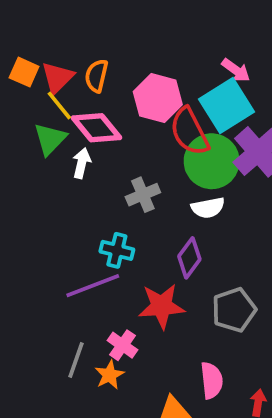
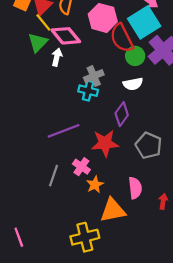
green circle: (212, 161) -> (135, 56), size x0.6
cyan cross: (117, 250) -> (88, 91), moved
gray pentagon: (234, 310) -> (149, 145), turned -30
orange star: (109, 375) -> (95, 185), moved

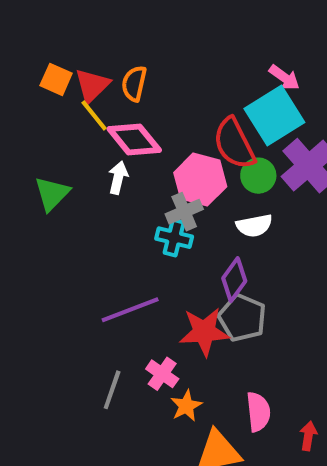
pink hexagon: (103, 18) -> (200, 180), moved
green triangle: (38, 43) -> (52, 194), moved
gray pentagon: (149, 145) -> (242, 318), moved

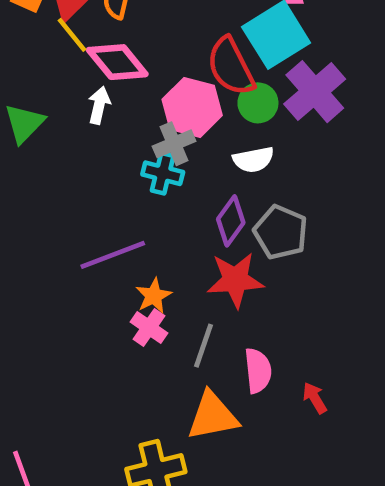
gray pentagon: (242, 318) -> (281, 232), moved
red star: (204, 332) -> (235, 280), moved
gray line: (112, 390) -> (204, 346), moved
orange star: (186, 406) -> (154, 296), moved
red arrow: (308, 436) -> (315, 398), turned -40

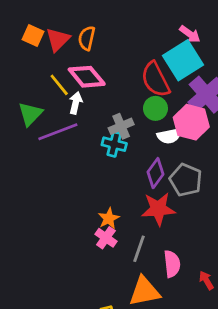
yellow line: (72, 35) -> (59, 85), moved
green circle: (258, 103) -> (155, 108), moved
pink hexagon: (192, 107) -> (191, 122), moved
purple line: (113, 255) -> (58, 132), moved

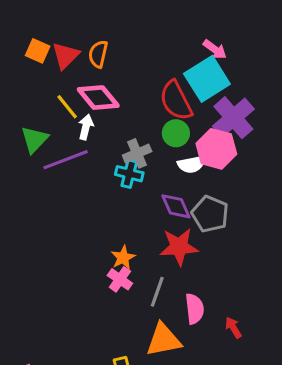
purple diamond: (155, 173) -> (176, 206), turned -60

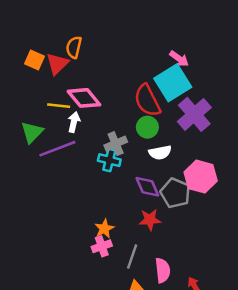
orange semicircle: (98, 54) -> (74, 47), moved
yellow line: (67, 107) -> (59, 106), turned -45
pink hexagon: (216, 149) -> (201, 177), moved
red star: (179, 247) -> (150, 220), size x0.7
pink cross: (120, 279) -> (102, 246), turned 36

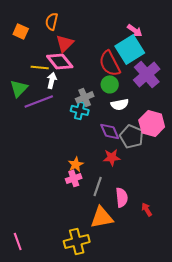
red triangle: (57, 64) -> (65, 43), moved

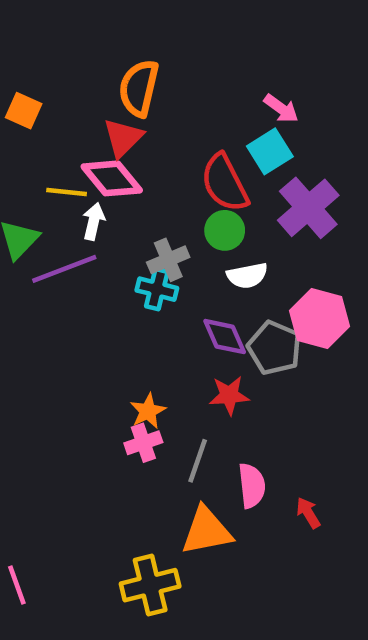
orange semicircle: (52, 21) -> (139, 88), moved, size x1.4
cyan square: (130, 49) -> (270, 151), size x0.7

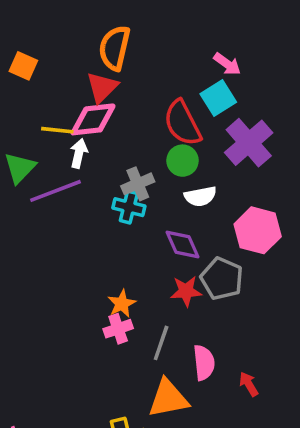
pink diamond: (112, 178) -> (93, 119), turned -57
gray pentagon: (274, 348) -> (222, 279), moved

